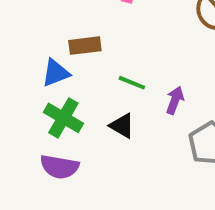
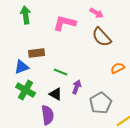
purple arrow: (175, 100) -> (77, 87), moved
purple semicircle: (59, 167) -> (48, 115), moved, turned -108

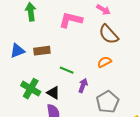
blue triangle: (22, 67) -> (17, 51), moved
orange semicircle: (118, 68) -> (104, 62), moved
black triangle: (56, 94) -> (53, 93), moved

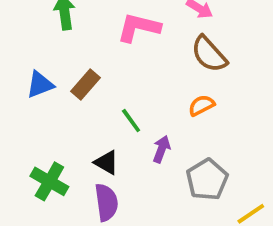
brown rectangle: (42, 51) -> (86, 85), turned -42
green line: (67, 70) -> (131, 121), turned 32
green cross: (31, 89) -> (49, 181), moved

